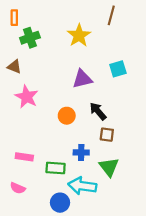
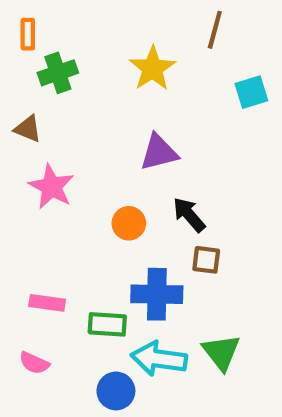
cyan square: (118, 69) -> (251, 92), moved
blue cross: (81, 152) -> (157, 294), size x1.6
green triangle: (109, 167) -> (221, 352), moved

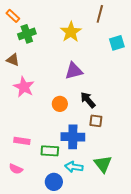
orange rectangle: (28, 34) -> (13, 16), turned -48
cyan arrow: (159, 359) -> (74, 167), size x0.7

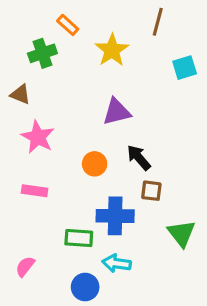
orange rectangle: (13, 16) -> (68, 25), moved
pink rectangle: (22, 141) -> (35, 191), moved
green triangle: (103, 164) -> (181, 233), moved
pink semicircle: (16, 169) -> (25, 266), turned 104

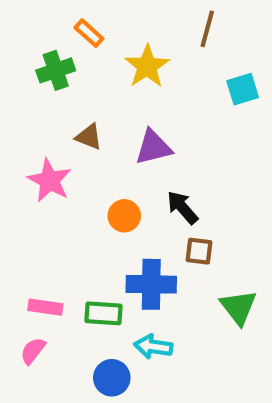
brown triangle: (20, 94) -> (89, 137), moved
pink rectangle: (35, 191) -> (45, 307), moved

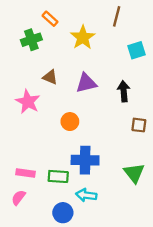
black arrow: (182, 207) -> (124, 91), moved, turned 36
brown square: (199, 251) -> (139, 125), moved

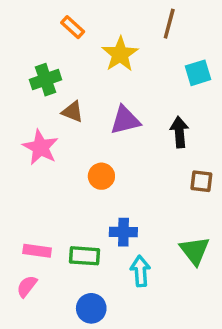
green cross: (31, 40) -> (45, 80), moved
blue cross: (85, 160) -> (123, 232), size x0.7
cyan arrow: (86, 195) -> (140, 271), moved, turned 78

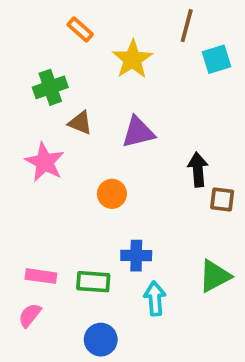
cyan square: (198, 73) -> (217, 59), moved
black arrow: (179, 132) -> (198, 170), moved
green triangle: (195, 251) -> (215, 276), turned 40

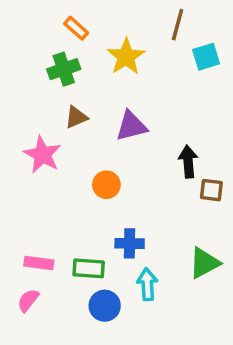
green cross: (50, 87) -> (64, 69), moved
brown triangle: (80, 123) -> (76, 117), turned -45
blue circle: (101, 340) -> (105, 306), moved

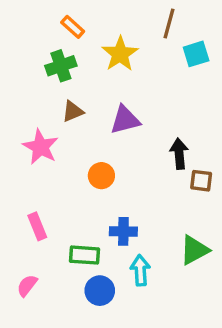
pink rectangle: (39, 263) -> (37, 226), moved, turned 60

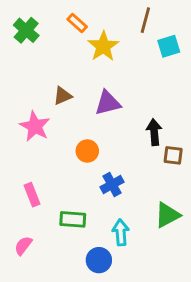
orange rectangle: (73, 27) -> (77, 23), moved
green cross: (61, 66) -> (26, 30), moved, turned -30
blue cross: (123, 231) -> (112, 184), moved, turned -30
blue circle: (100, 291) -> (99, 260), moved

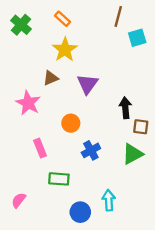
yellow star: (103, 46) -> (65, 50), moved
purple triangle: (108, 103) -> (87, 84), turned -40
pink rectangle: (32, 195) -> (40, 148), moved
green triangle: (167, 215) -> (132, 154), moved
cyan arrow: (121, 232) -> (109, 200), moved

